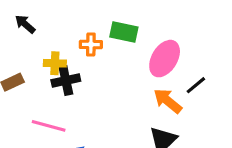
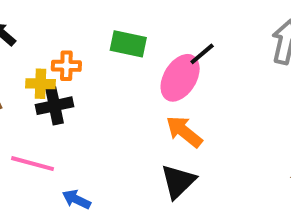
orange cross: (91, 44) -> (66, 66), moved
black line: (196, 85) -> (202, 54), moved

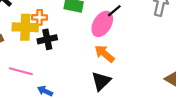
yellow cross: (41, 84) -> (25, 27), size x1.6
black cross: (54, 106) -> (47, 39), moved

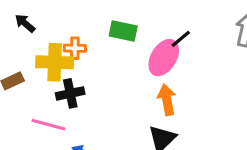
black cross: (47, 39) -> (70, 93), moved
orange arrow: (104, 54) -> (167, 100), turned 40

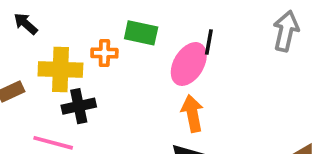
black line: (181, 39) -> (209, 42), turned -40
orange cross: (75, 48) -> (104, 53), moved

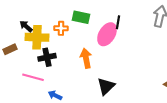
black arrow: (26, 24) -> (26, 26), moved
orange arrow: (192, 113) -> (86, 58), moved

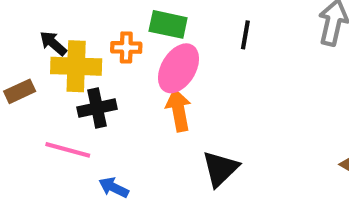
pink ellipse: (107, 34) -> (179, 68), moved

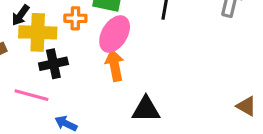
black arrow: (53, 43) -> (20, 15), turned -95
black triangle: (220, 169) -> (146, 109), turned 44

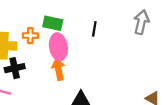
pink ellipse: (115, 34) -> (58, 47), turned -40

